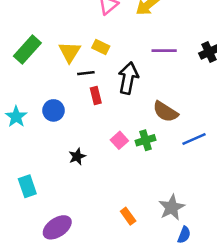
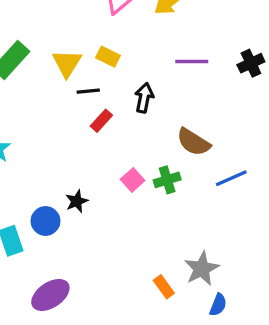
black arrow: (128, 78) -> (144, 98), size x0.7
red rectangle: (96, 96) -> (101, 121), turned 56
blue circle: (53, 110) -> (45, 221), moved
orange rectangle: (128, 216) -> (164, 287), moved

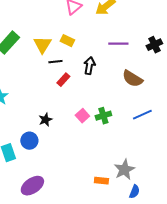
brown semicircle: (193, 142) -> (132, 79), moved
black star: (77, 201) -> (45, 120), moved
orange rectangle: (164, 287) -> (101, 181), turned -48

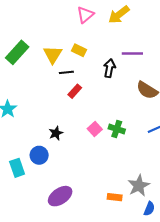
black arrow: (89, 66) -> (109, 68), moved
green cross: (103, 116) -> (117, 129), turned 35
purple ellipse: (32, 186) -> (60, 196), moved

